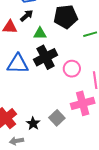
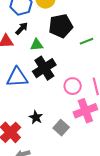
pink circle: (72, 69) -> (73, 86), moved
black star: (33, 124) -> (36, 117), moved

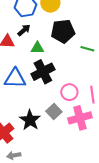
green line: (87, 41) -> (87, 49), turned 32
black star: (36, 117) -> (30, 120), size x1.5
gray square: (61, 128) -> (54, 111), moved

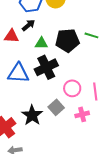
black pentagon: (63, 31) -> (67, 40), moved
green line: (87, 49) -> (91, 35), moved
pink cross: (80, 118) -> (82, 114), size x0.6

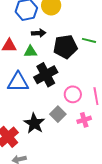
black arrow: (28, 25) -> (39, 33), moved, turned 40
green triangle: (41, 43) -> (30, 52), moved

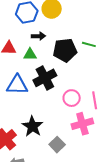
gray square: (58, 114) -> (57, 145), moved
pink cross: (84, 120) -> (82, 124), size x1.5

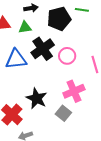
pink circle: (72, 98) -> (67, 56), moved
pink cross: (82, 124) -> (74, 91), moved

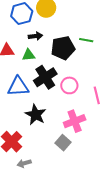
black star: (37, 98) -> (36, 115), moved

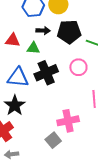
black pentagon: (63, 48) -> (69, 32), moved
pink circle: (69, 85) -> (78, 67), moved
black star: (36, 115) -> (15, 105), moved

